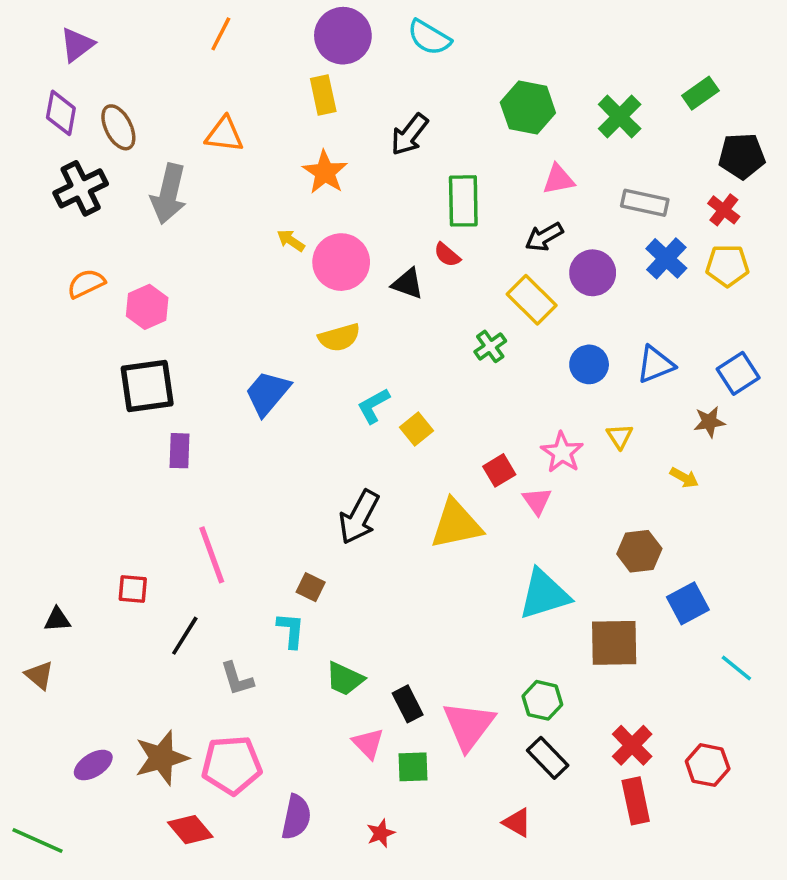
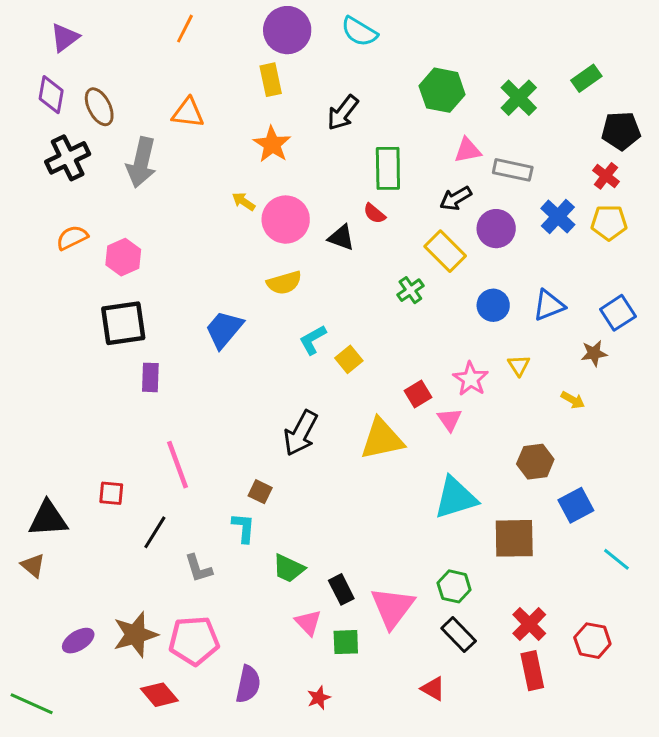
gray rectangle: (645, 203) -> (513, 170), moved
black triangle: (57, 620) -> (48, 519), size x1.8

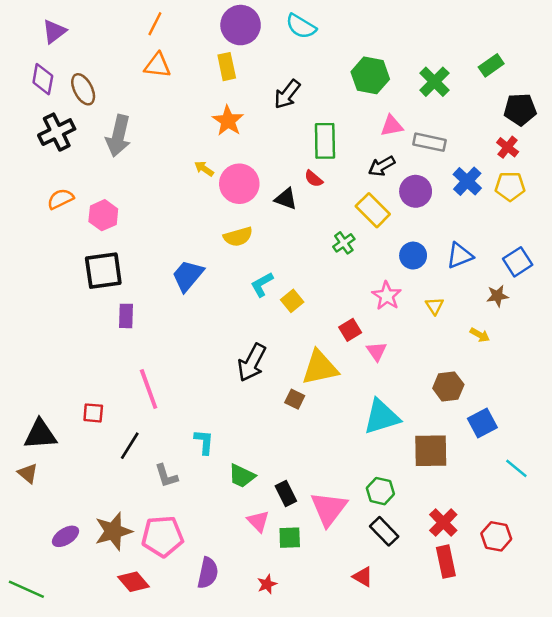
orange triangle: (188, 113) -> (157, 65), moved
pink star: (471, 379) -> (387, 296), moved
brown square: (260, 492) -> (295, 399), moved

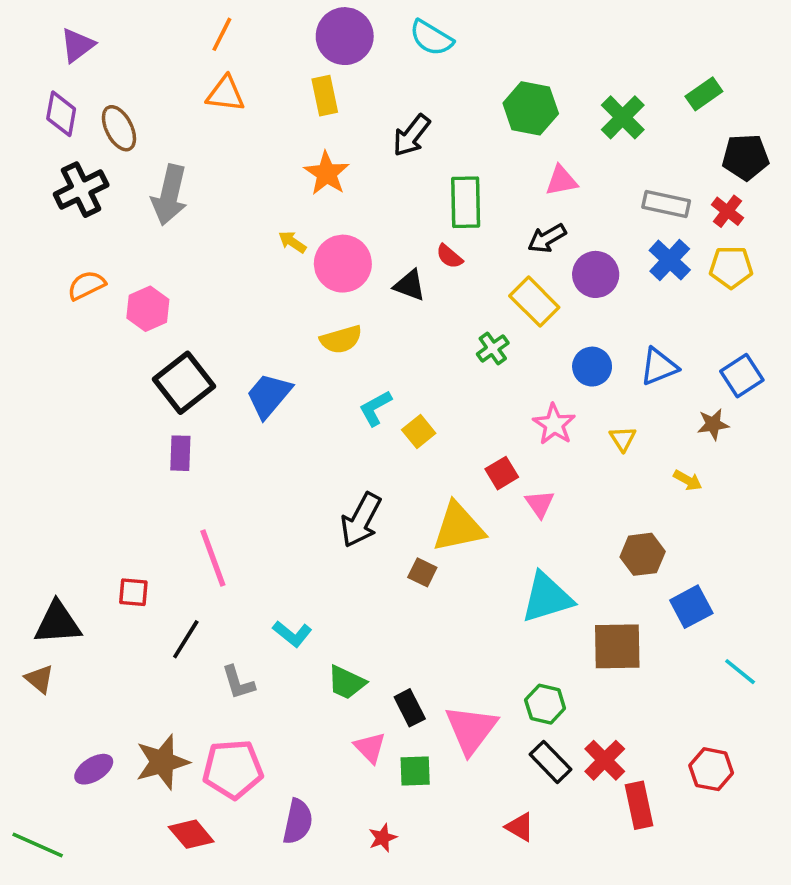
gray rectangle: (429, 142) -> (666, 204), moved
black square: (103, 271) -> (184, 383), moved, turned -30
cyan L-shape: (204, 442) -> (292, 634), turned 124
red cross: (443, 523) -> (605, 760), moved

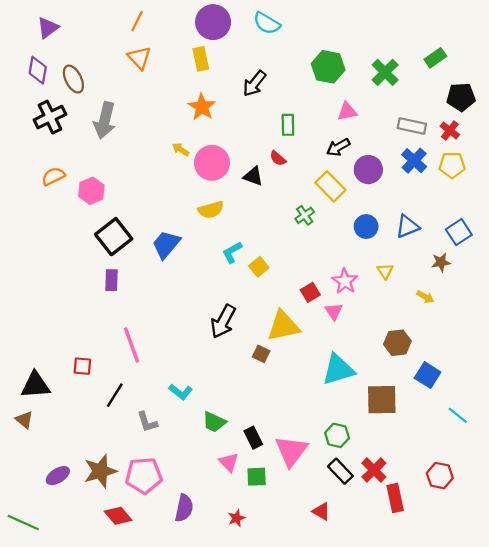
orange triangle: (226, 94) -> (139, 58), turned 40
green rectangle: (466, 202) -> (288, 125), size x0.7
pink star: (554, 424) -> (345, 281), moved
blue square: (691, 607) -> (428, 375), turned -30

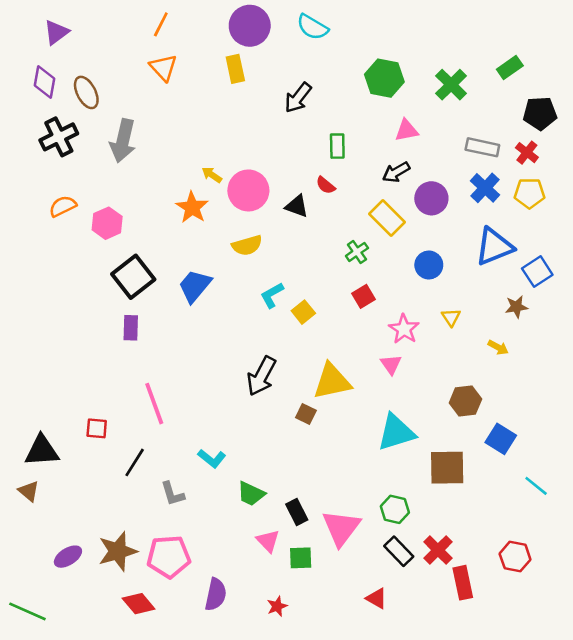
orange star: (202, 107) -> (192, 207), moved
blue triangle: (407, 227) -> (494, 247), moved, size x1.4
red square: (310, 292) -> (363, 296), moved

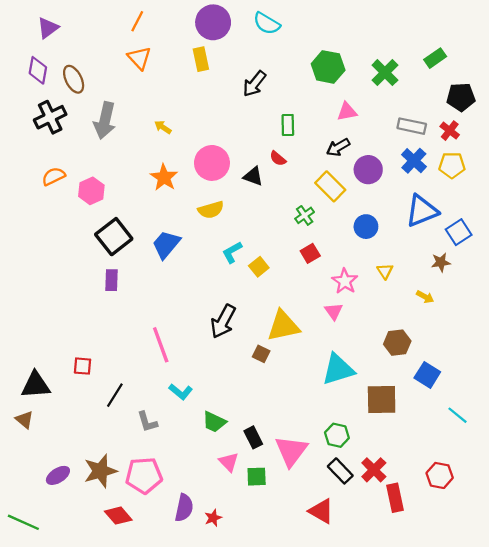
yellow arrow: (212, 175) -> (163, 127), moved
pink line: (154, 404) -> (161, 345), moved
red triangle: (377, 598) -> (321, 511), size x1.4
red star: (277, 606) -> (213, 518), moved

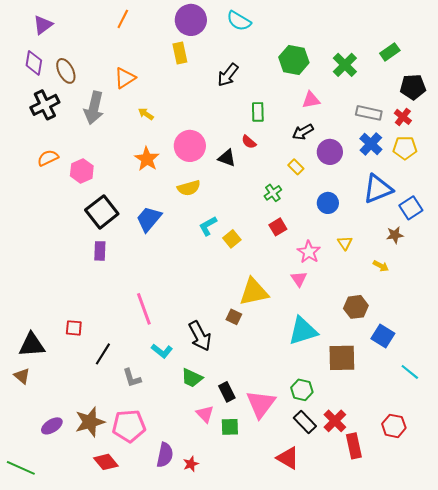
orange triangle: (139, 58) -> (125, 78), moved, turned 40
yellow rectangle: (330, 186) -> (296, 167), size x0.6
black arrow: (223, 321) -> (200, 336), moved, turned -56

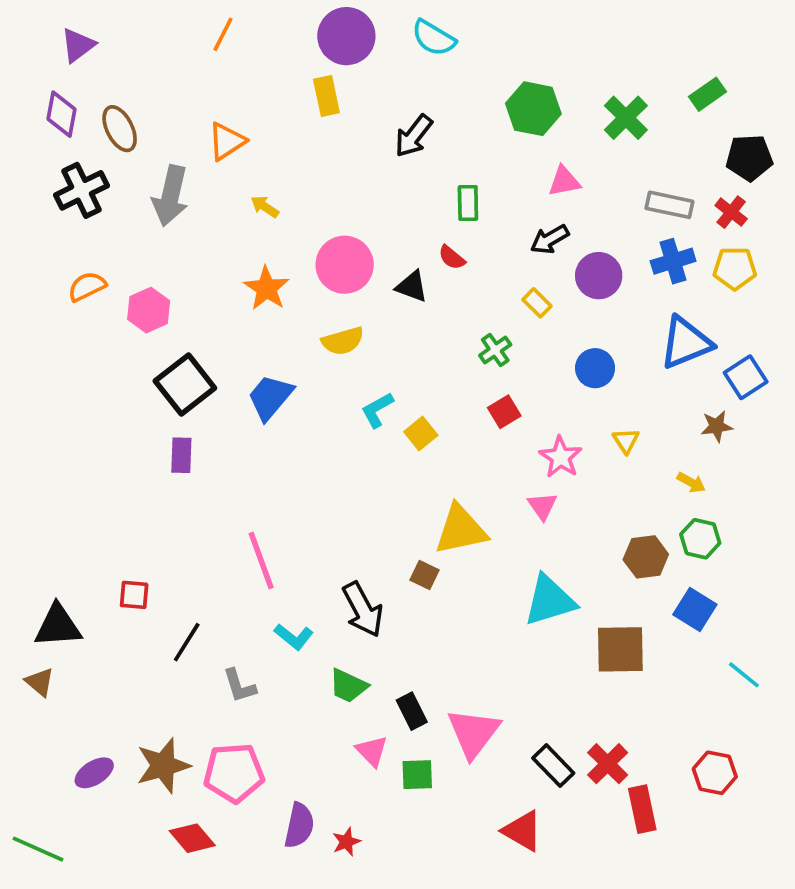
blue cross: (371, 144) -> (673, 261), turned 30
green hexagon: (302, 390) -> (700, 539), moved

